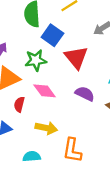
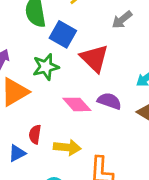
pink diamond: (45, 91) -> (77, 104), moved
red semicircle: (19, 104) -> (35, 134), moved

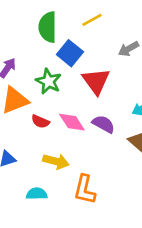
green star: (46, 67) -> (49, 81), turned 30
red semicircle: (35, 134) -> (40, 121), moved, turned -84

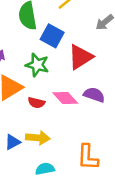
red triangle: (96, 81) -> (80, 57), turned 44
yellow arrow: (56, 161) -> (38, 138), moved

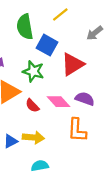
red semicircle: (36, 103) -> (32, 106), turned 32
orange L-shape: (88, 157) -> (77, 130), moved

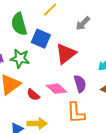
green star: (33, 71) -> (20, 58), moved
purple semicircle: (85, 99) -> (80, 84), turned 60

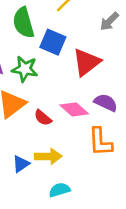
purple semicircle: (80, 84) -> (106, 103), turned -48

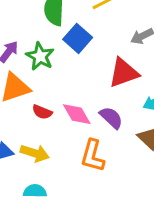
red triangle: (86, 62) -> (124, 73), moved
red semicircle: (43, 118) -> (42, 112), turned -36

